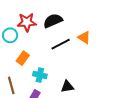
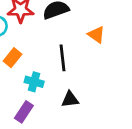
black line: (61, 44) -> (63, 58), moved, turned -72

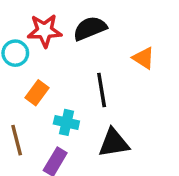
black triangle: (70, 99) -> (114, 143), size x1.4

